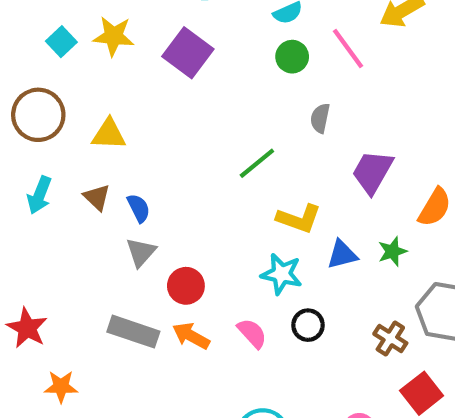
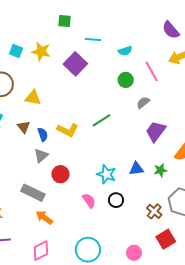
cyan square: (61, 42) -> (16, 51), turned -32
green circle: (292, 57) -> (126, 80), moved
gray semicircle: (320, 118) -> (143, 103), moved, turned 32
yellow L-shape: (299, 219) -> (68, 130), moved
orange arrow: (191, 336) -> (44, 217), moved

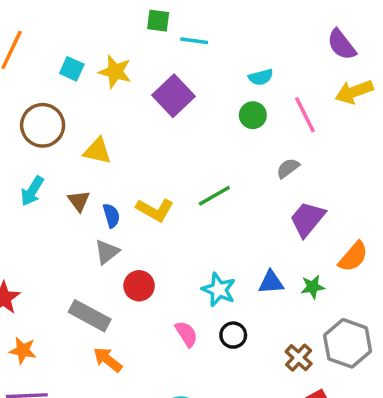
cyan line: (93, 40) -> (194, 41), moved
green circle: (126, 80) -> (253, 115), moved

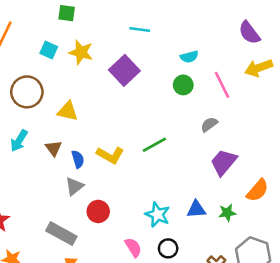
green square: (158, 21) -> (67, 13), moved

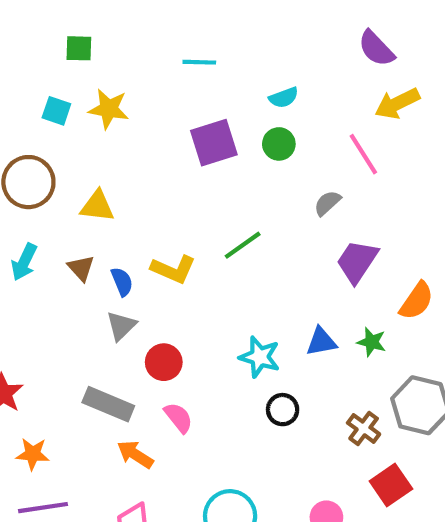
purple square: (124, 70) -> (214, 143), moved, turned 32
pink line: (222, 85) -> (363, 154), moved
green star: (227, 213) -> (372, 342), turned 30
pink semicircle: (133, 247) -> (178, 418), moved

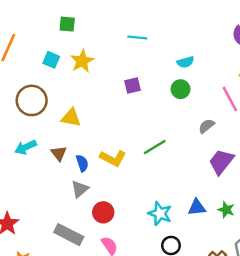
yellow star: (109, 109) -> (82, 61), turned 30
purple square: (214, 143) -> (133, 86), moved, size x0.6
cyan arrow: (24, 262) -> (26, 147), turned 35

